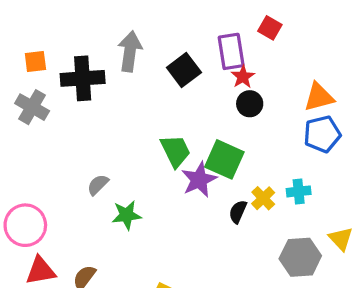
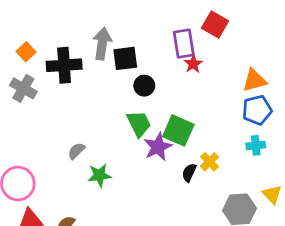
red square: (270, 28) -> (215, 24), size x1.4
orange square: (35, 62) -> (26, 52), turned -36
black square: (184, 70) -> (125, 58), moved, turned 30
black circle: (250, 104) -> (144, 86), moved
cyan cross: (299, 191) -> (256, 145), moved

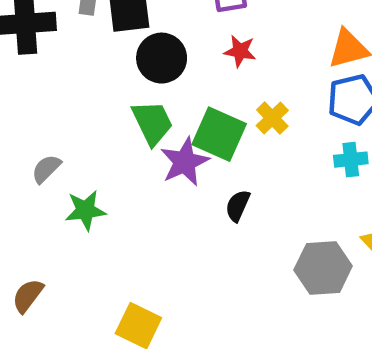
red star: (193, 64) -> (240, 51), moved, turned -30
black circle: (144, 86) -> (162, 58), size x1.4
yellow cross: (210, 162) -> (272, 118), moved

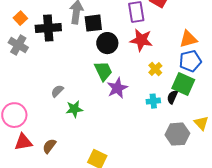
red star: (240, 51) -> (141, 40), size x1.6
green square: (219, 134) -> (183, 84), moved
cyan cross: (351, 160) -> (153, 101), moved
black semicircle: (238, 206) -> (172, 97), moved

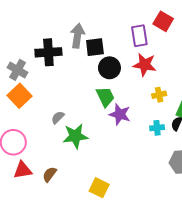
orange square: (20, 18) -> (20, 96), moved, size x1.6
yellow cross: (155, 69) -> (159, 95), turned 32
purple star: (117, 88) -> (120, 114), turned -30
green star: (74, 109) -> (75, 136), size x1.4

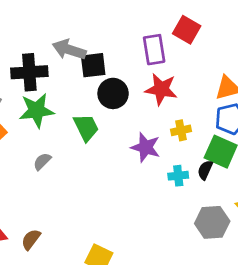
gray arrow: (77, 36) -> (69, 50), turned -80
green trapezoid: (105, 97) -> (86, 127), moved
purple star: (120, 114) -> (146, 147), moved
green star: (75, 136) -> (37, 110), moved

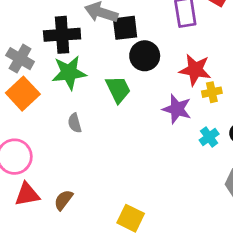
red star: (161, 89) -> (195, 70), moved
gray semicircle: (42, 161) -> (75, 123), turned -60
cyan cross: (178, 176) -> (209, 137), turned -30

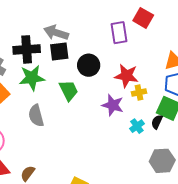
black square: (125, 28) -> (59, 52), moved
gray semicircle: (75, 123) -> (36, 116), size x1.5

